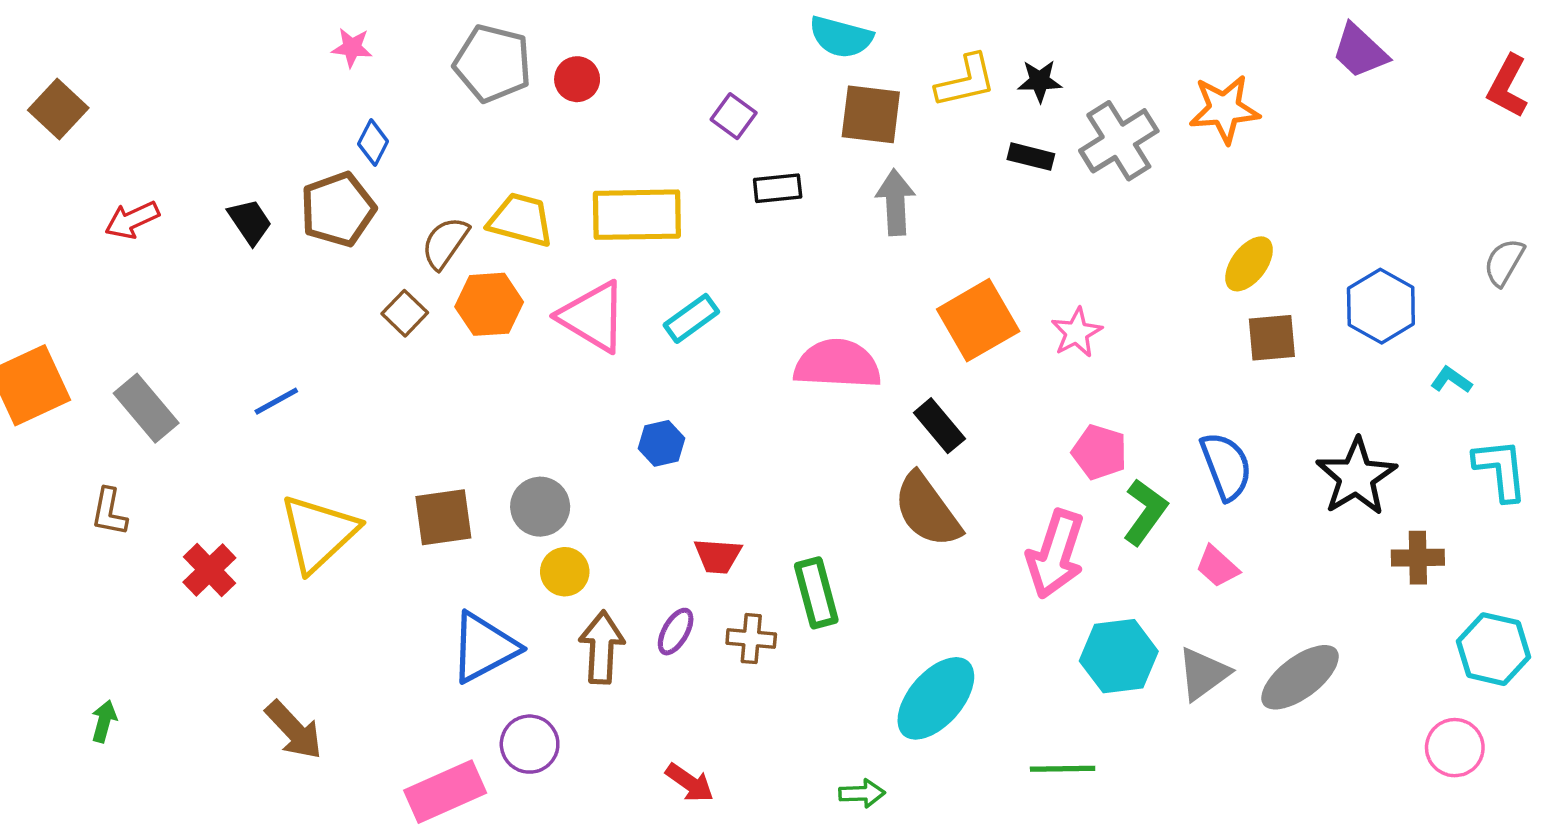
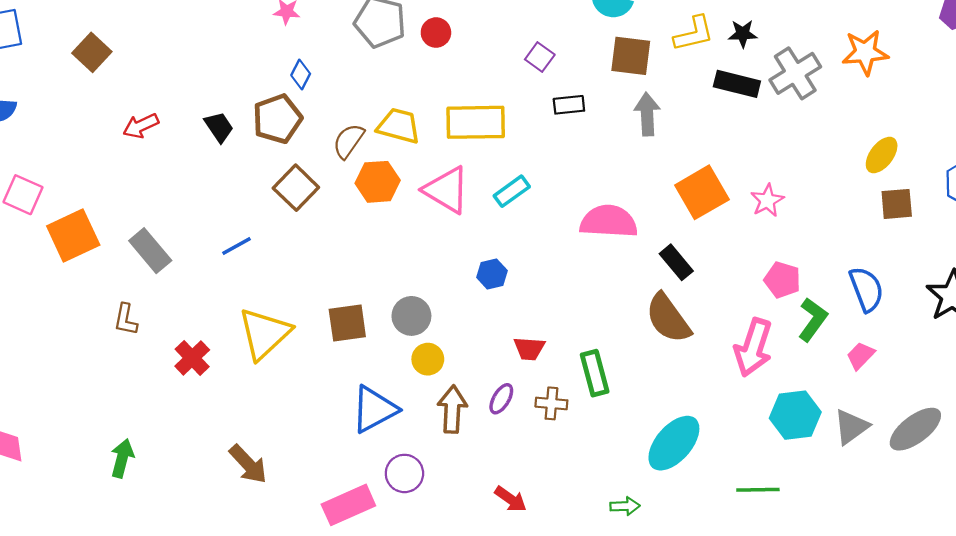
black rectangle: (1031, 157) -> (737, 84), size x1.5
brown square: (405, 313) -> (296, 188), moved, size x1.5
pink trapezoid: (1217, 566) -> (861, 356), turned 92
green arrow: (104, 721) -> (122, 458), size x1.4

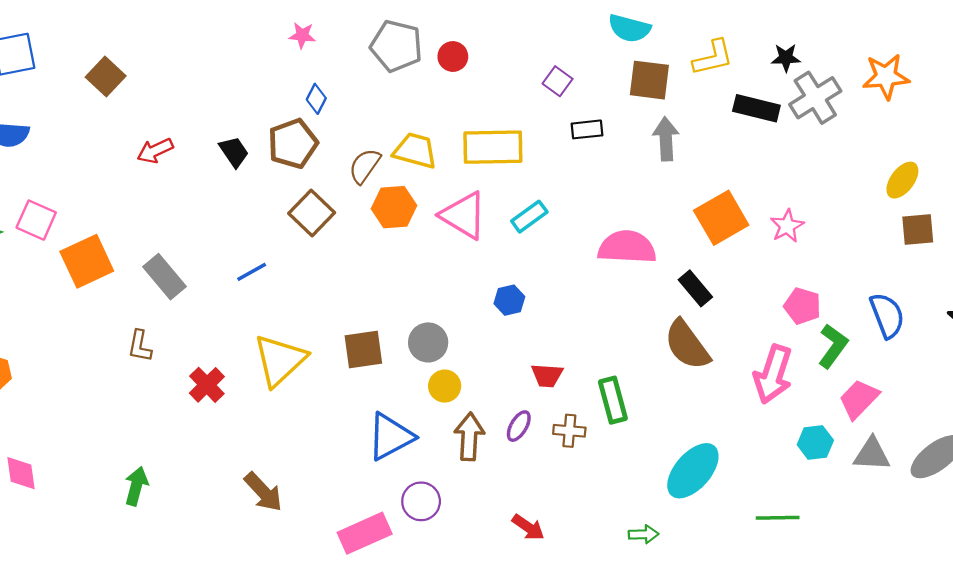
black star: (743, 34) -> (786, 58), moved
pink trapezoid: (861, 356) -> (859, 399), moved, size x1.4
cyan hexagon: (795, 415) -> (815, 443), size x0.7
gray triangle: (851, 427) -> (872, 454), turned 39

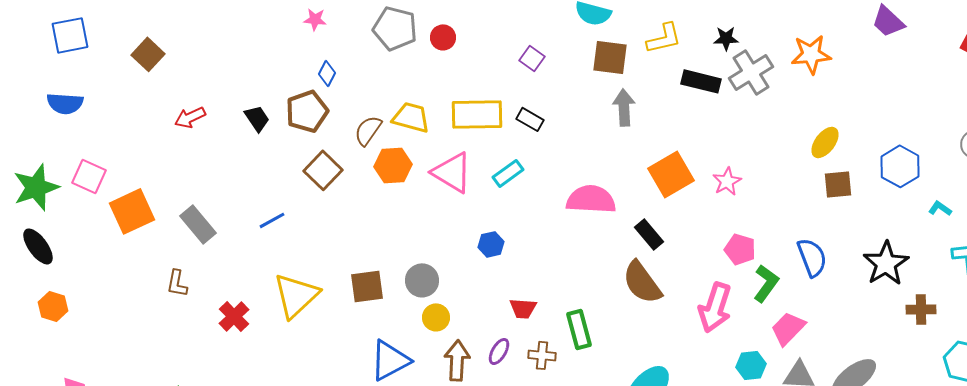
black rectangle: (587, 129) -> (530, 119), moved, turned 36

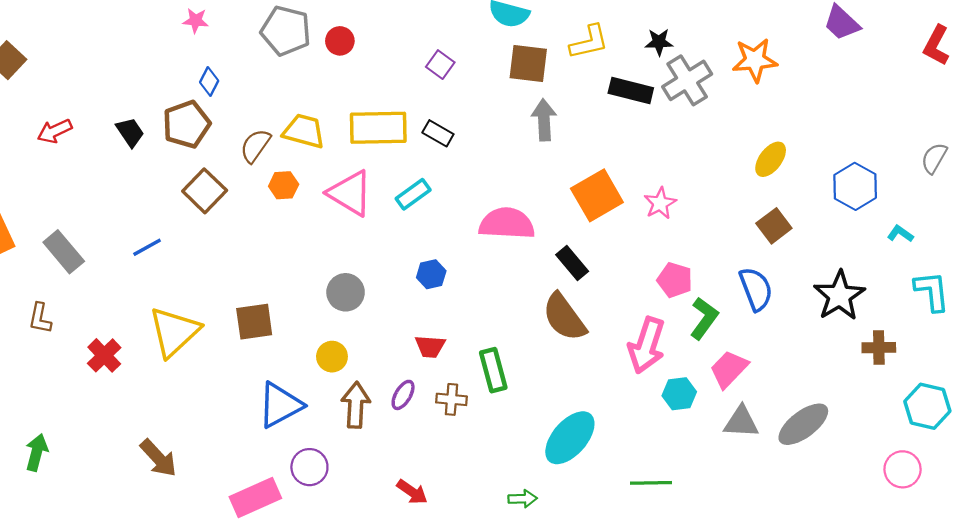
orange hexagon: (393, 165) -> (284, 185), size x0.7
brown square: (838, 184) -> (774, 226), moved, turned -32
blue hexagon: (491, 244) -> (431, 274), moved
gray circle: (422, 280) -> (346, 292), moved
cyan hexagon: (751, 365) -> (679, 394), moved

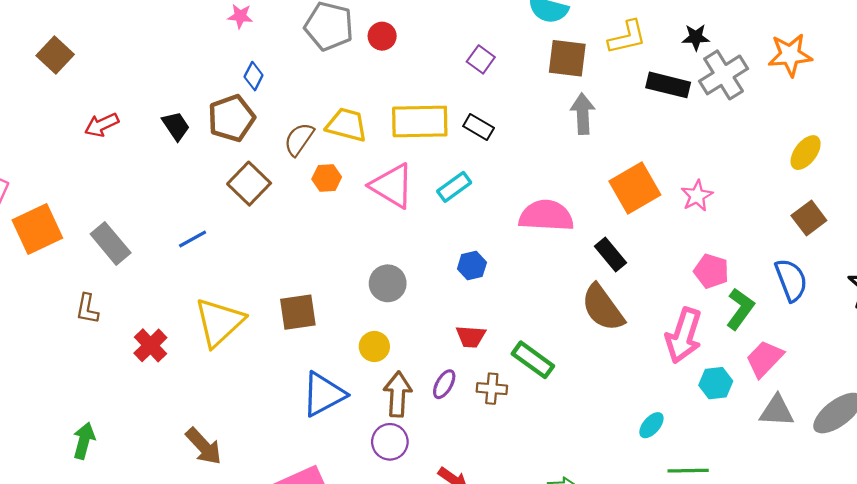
green rectangle: (493, 370) -> (533, 360), turned -39
cyan ellipse: (570, 438) -> (651, 425), moved, size x0.5
purple circle: (309, 467) -> (390, 442), moved

